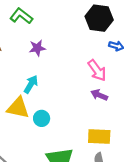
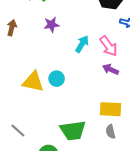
cyan arrow: (31, 84) -> (82, 44), moved
cyan circle: (42, 118) -> (57, 79), moved

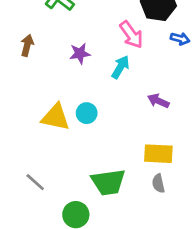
purple star: (51, 25) -> (80, 54), moved
pink arrow: (109, 46) -> (131, 35), moved

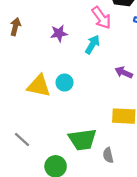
gray semicircle: (158, 183) -> (108, 155), moved

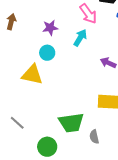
cyan circle: (65, 83) -> (47, 53), moved

